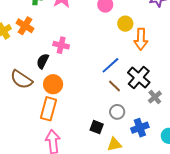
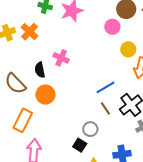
black semicircle: (43, 61) -> (40, 70), turned -49
orange rectangle: (48, 109) -> (23, 120), moved
gray circle: (117, 112) -> (90, 129), moved

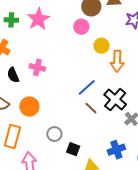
black semicircle: (40, 70) -> (13, 75), moved
gray circle: (90, 129) -> (54, 134), moved

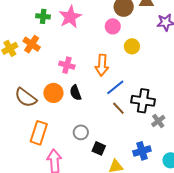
orange arrow: (117, 61) -> (102, 65), moved
black semicircle: (13, 75) -> (75, 93), moved
black cross: (115, 100) -> (143, 101), turned -35
orange circle: (29, 107) -> (53, 93), moved

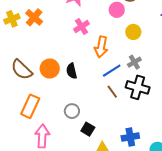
pink cross: (67, 65) -> (82, 27), moved, turned 35
gray cross: (158, 121) -> (134, 62), moved

